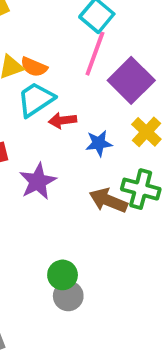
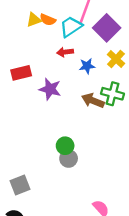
cyan trapezoid: (36, 99) -> (71, 27), moved
purple star: (38, 181) -> (50, 89), turned -30

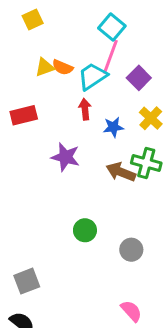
purple square: (107, 28) -> (139, 78), size x0.7
red arrow: (65, 52) -> (85, 109), turned 91
red rectangle: (21, 73) -> (24, 115), moved
gray circle: (69, 158) -> (131, 250), moved

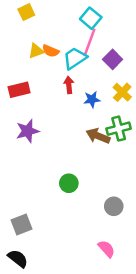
purple star: (66, 157) -> (28, 131), moved, turned -30
green cross: (146, 163) -> (119, 129), turned -30
gray circle: (131, 250) -> (114, 206), moved

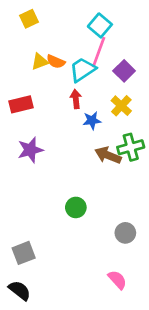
yellow cross: (122, 92) -> (121, 106), moved
blue star: (92, 99) -> (92, 120), moved

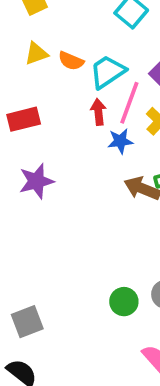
pink line: (99, 52) -> (129, 103), moved
yellow triangle: (40, 62) -> (36, 54), moved
green circle: (76, 207) -> (124, 302), moved

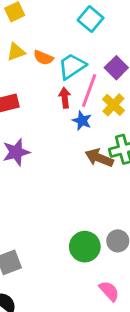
blue star: (120, 141) -> (82, 121), turned 30
green circle: (124, 302) -> (85, 247), size x1.4

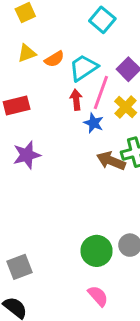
orange semicircle: (43, 58) -> (54, 59), turned -54
pink semicircle: (109, 291) -> (98, 296), moved

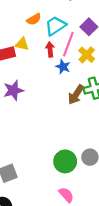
yellow triangle: (27, 53) -> (22, 44), moved, turned 32
brown arrow: (111, 161) -> (76, 95), turned -78

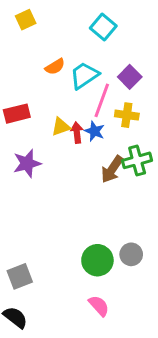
yellow triangle: (22, 44) -> (61, 127), moved, turned -32
red arrow: (50, 49) -> (77, 133), moved
yellow cross: (87, 55) -> (127, 115), turned -35

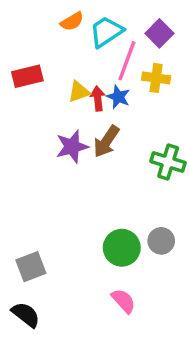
green cross: (137, 160) -> (168, 162), moved, turned 32
purple star: (27, 163) -> (72, 147), moved
brown arrow: (112, 169) -> (106, 141), moved

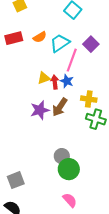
red rectangle: (27, 76) -> (14, 38), moved
yellow cross: (156, 78) -> (89, 99), moved
gray circle: (161, 241) -> (62, 156), moved

